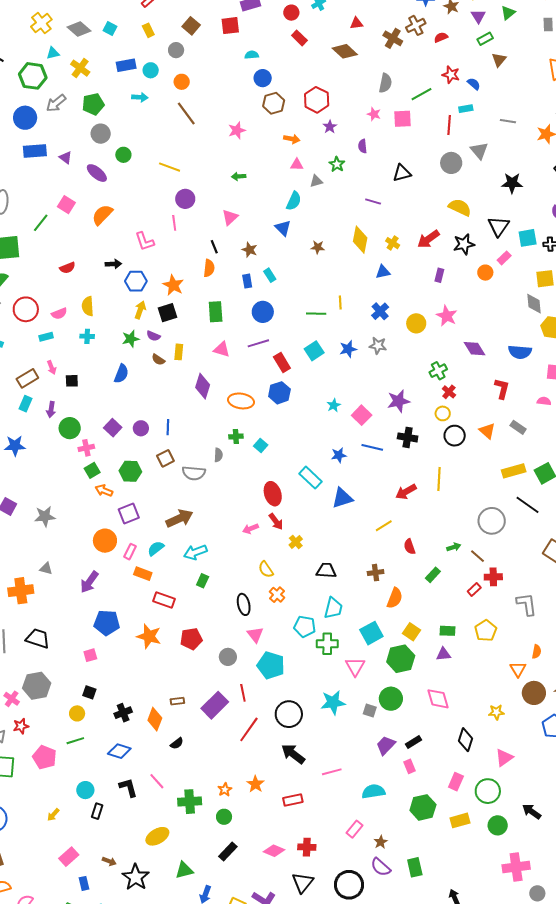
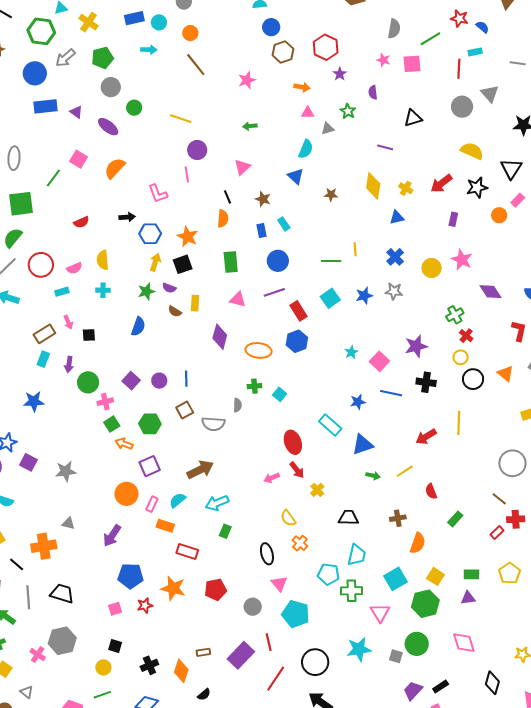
green arrow: (454, 547) -> (373, 476), moved, turned 32
red star: (21, 726) -> (145, 605), moved

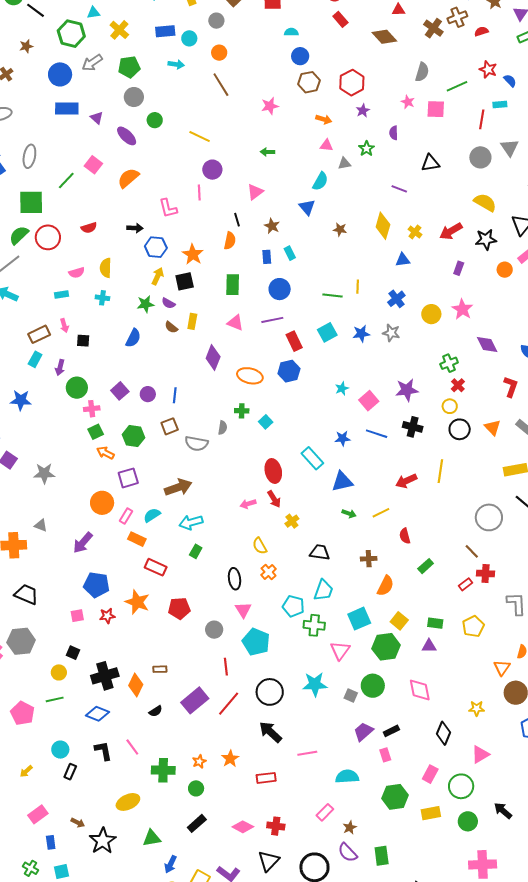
red circle: (41, 265) -> (48, 237), moved
purple rectangle: (241, 655) -> (195, 700), moved
black cross: (149, 665) -> (105, 676), size x1.5

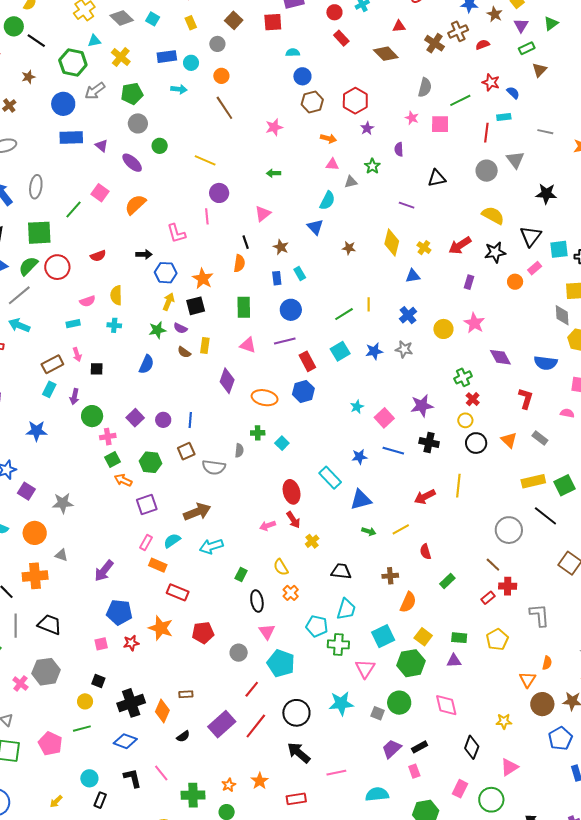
green line: (332, 295) -> (344, 314), turned -36
orange circle: (102, 503) -> (35, 533), moved
green rectangle: (196, 551) -> (241, 574), moved
red line: (226, 667) -> (252, 689), turned 48

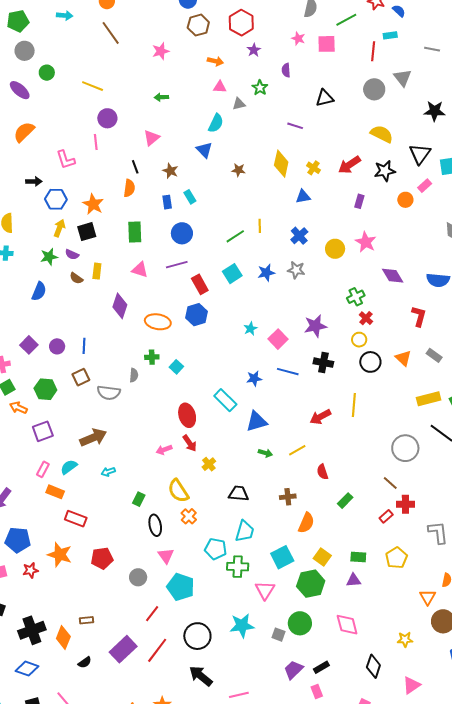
cyan arrow: (211, 546) -> (108, 472), size x0.6
yellow semicircle: (281, 567) -> (178, 491), size x1.4

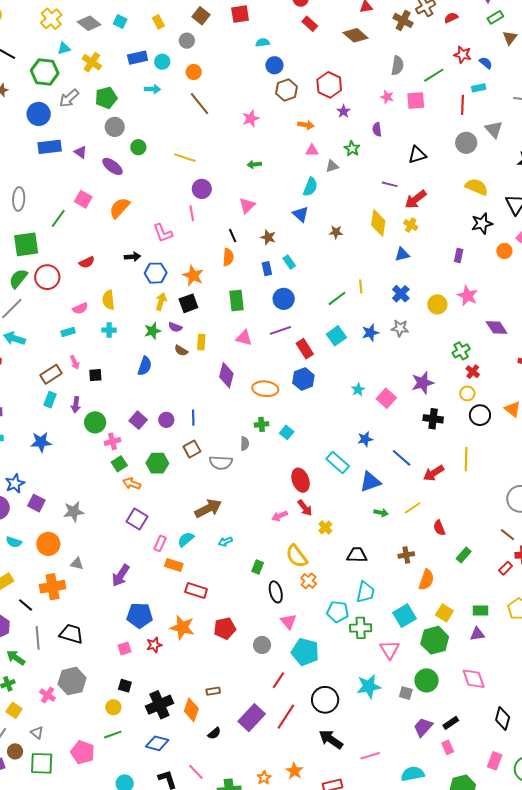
red arrow: (349, 165) -> (416, 199), moved
blue line: (288, 372) -> (402, 458), moved, turned 30
purple square: (43, 431) -> (137, 519), moved, turned -35

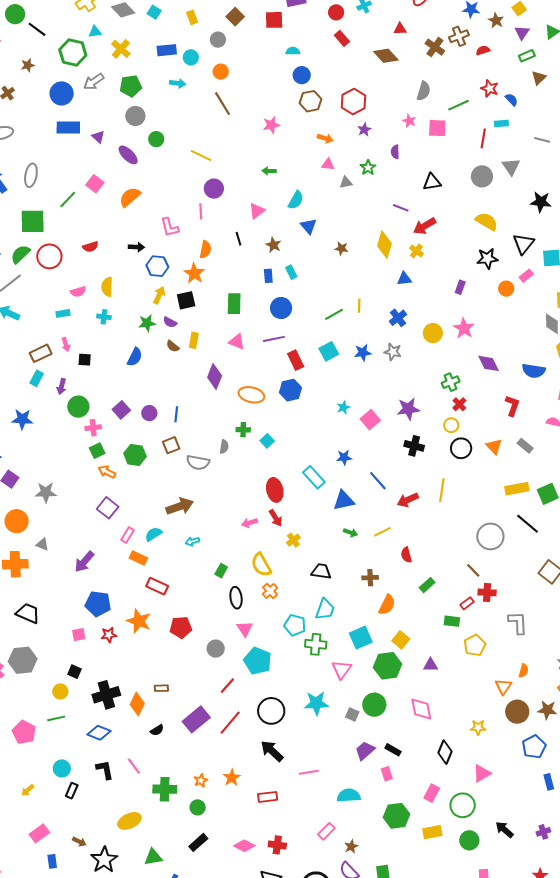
cyan semicircle: (310, 187) -> (296, 200), moved
orange semicircle: (228, 257) -> (205, 249), moved
green rectangle: (480, 610) -> (452, 621), moved
black rectangle: (451, 723) -> (393, 750), turned 56

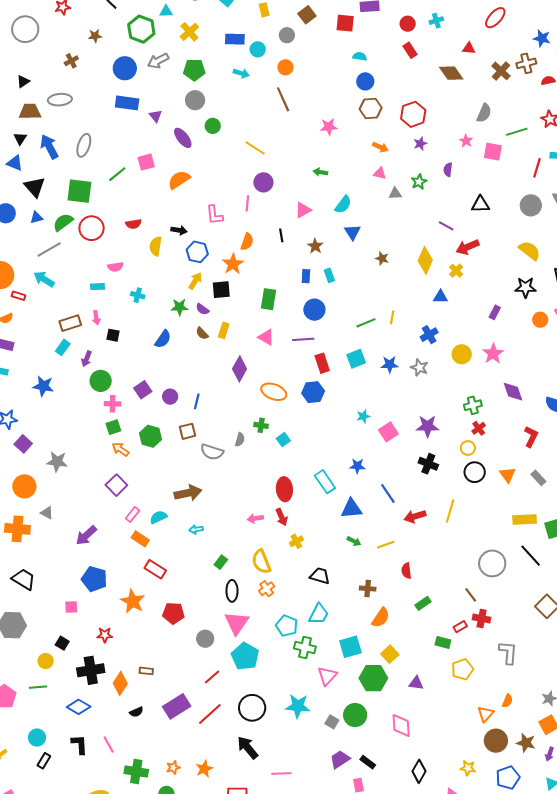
pink square: (95, 184) -> (146, 162), turned 30
yellow semicircle: (107, 287) -> (156, 246), moved
pink triangle: (245, 629) -> (237, 623), size x1.5
red star: (109, 635) -> (105, 635), moved
yellow star: (478, 727) -> (468, 768), moved

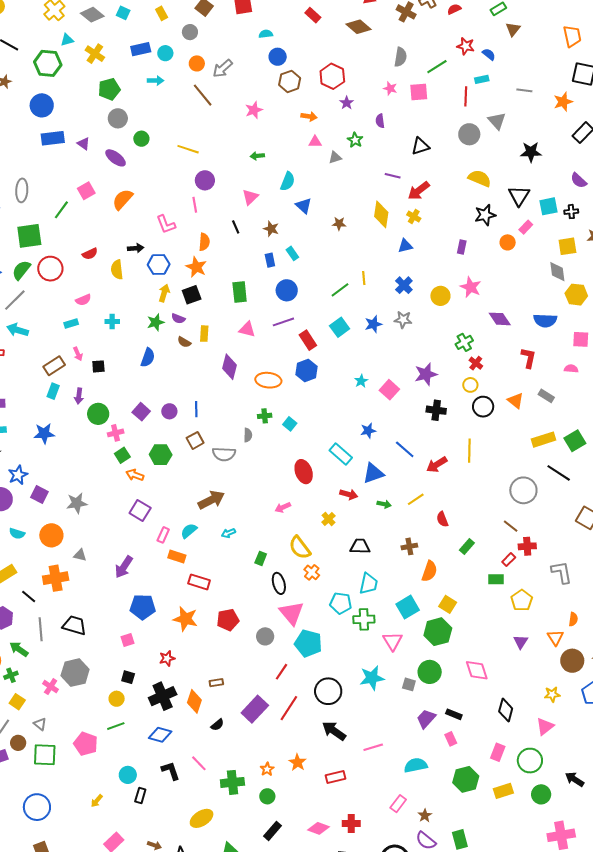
gray arrow: (158, 61) -> (223, 68), moved
red arrow: (282, 517) -> (349, 494), moved, turned -36
purple triangle: (416, 683) -> (521, 642), moved, turned -49

